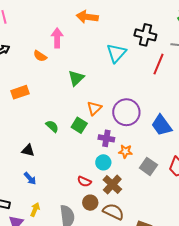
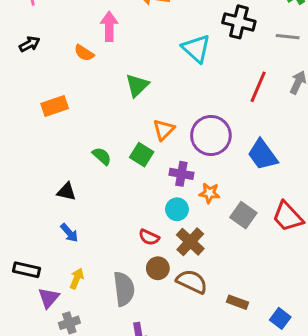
cyan triangle: (116, 53) -> (196, 48), turned -30
red line: (159, 64) -> (258, 87), moved

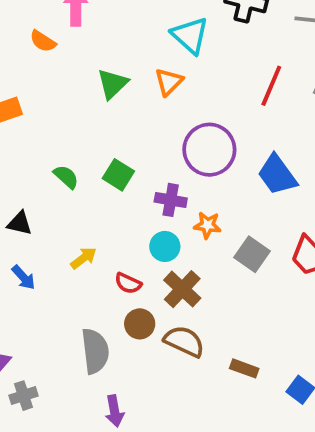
orange triangle: (164, 130) -> (169, 82), moved
yellow arrow: (77, 279) -> (84, 258), moved, turned 30

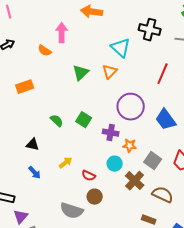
cyan circle: (165, 246) -> (115, 164), moved
brown cross: (182, 289) -> (135, 181), moved
brown semicircle: (184, 341) -> (163, 195), moved
gray semicircle: (95, 351) -> (72, 211), turned 115

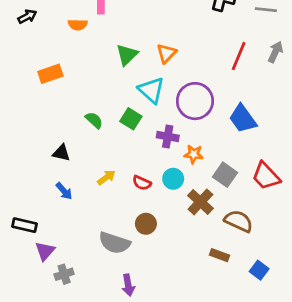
cyan triangle: (121, 48) -> (151, 90), moved
orange semicircle: (45, 51) -> (78, 25), turned -32
red semicircle: (89, 176) -> (142, 183), moved

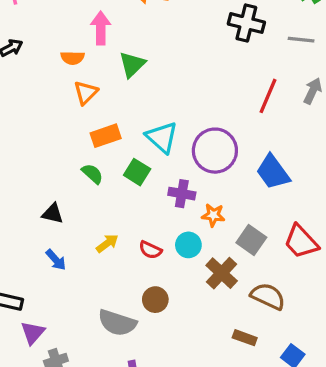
orange triangle: (166, 53) -> (86, 93), moved
green triangle: (127, 55) -> (132, 64), moved
orange rectangle: (50, 74) -> (106, 136), moved

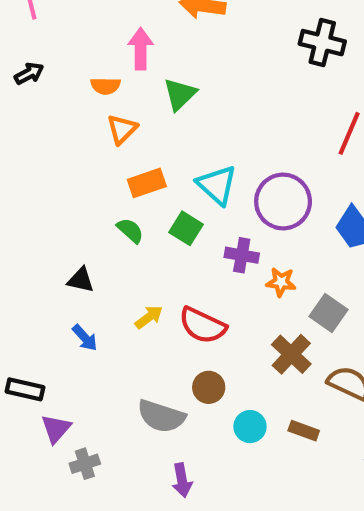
cyan circle: (188, 245) -> (250, 427), moved
red semicircle: (150, 250) -> (203, 325), size x1.6
brown rectangle: (245, 338) -> (304, 431), moved

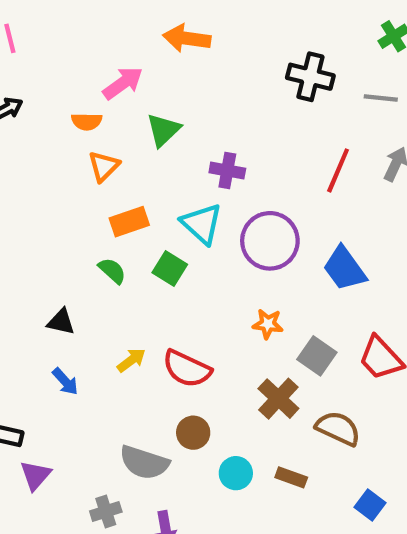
pink arrow: (141, 49) -> (123, 83), turned 54
purple cross: (242, 255) -> (227, 170), moved
gray cross: (85, 464) -> (106, 512), moved

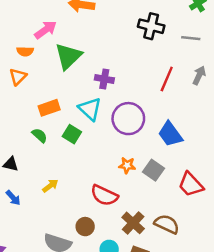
green triangle: (163, 130) -> (68, 56), size x1.4
orange triangle: (104, 166) -> (18, 77), moved
gray square: (317, 356) -> (154, 170), moved
red semicircle: (187, 369) -> (104, 195), moved
brown cross: (278, 399) -> (133, 223), moved

